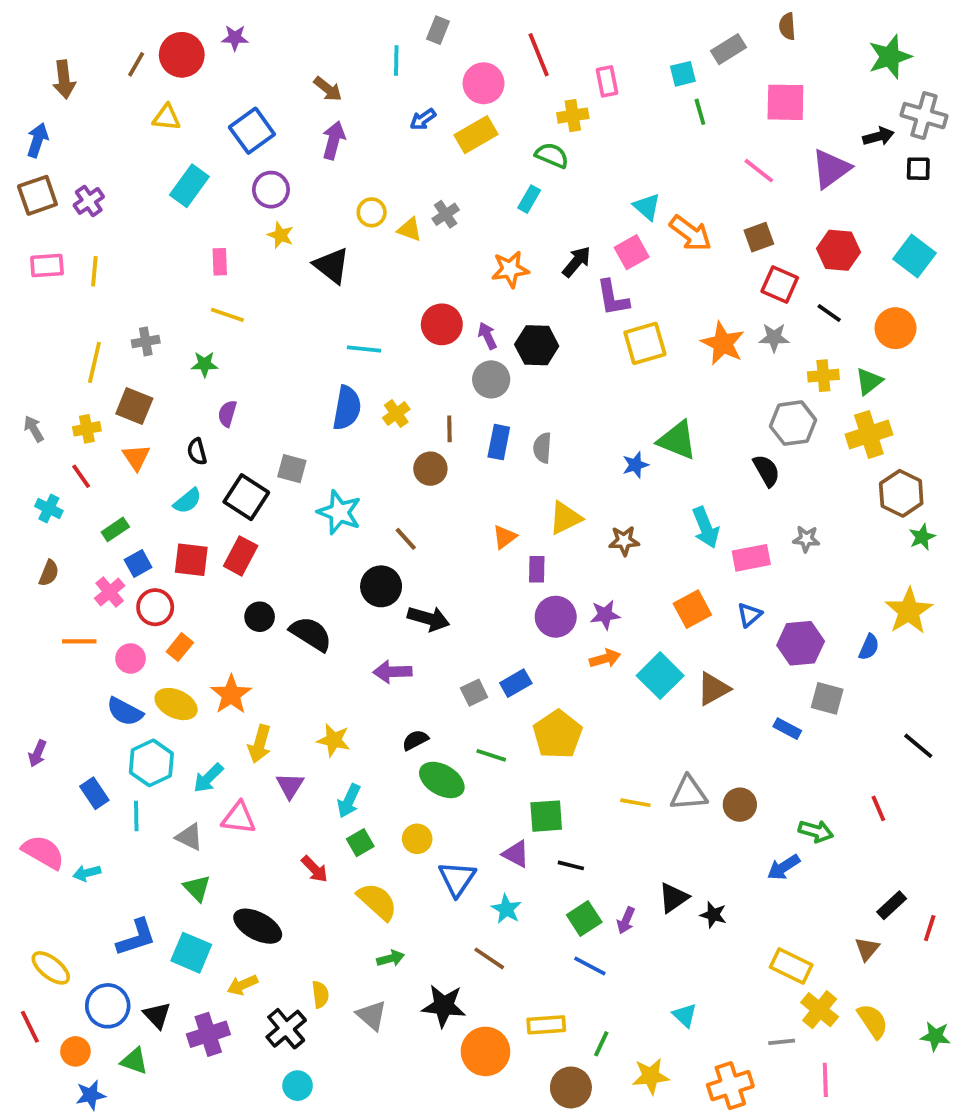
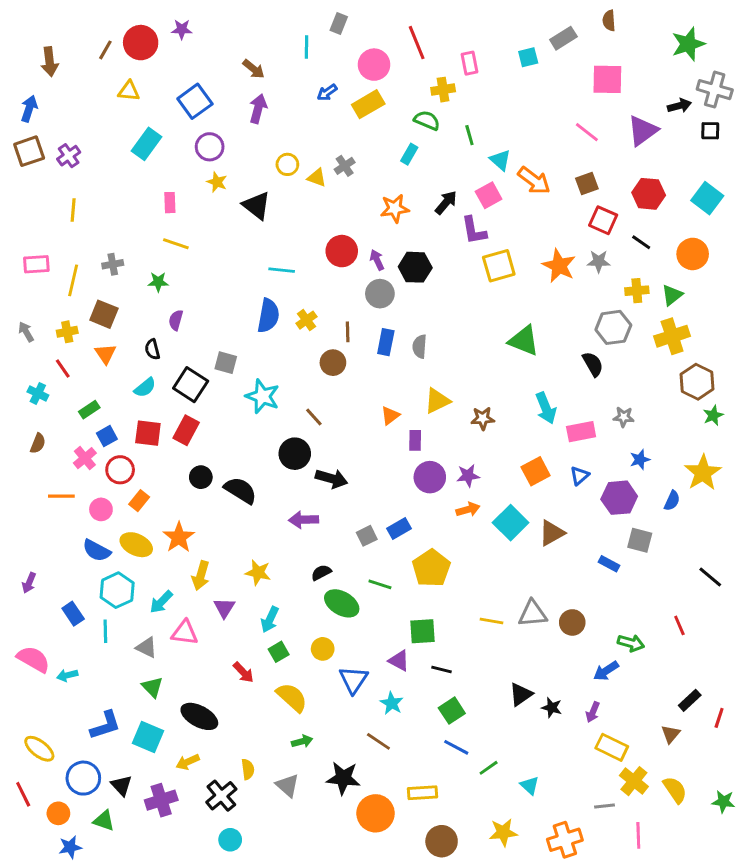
green line: (700, 112) -> (469, 135), moved
pink rectangle: (47, 266) -> (36, 264), moved
blue star: (635, 465) -> (640, 460), moved
purple arrow: (626, 920) -> (593, 712), moved
green line: (601, 1044) -> (489, 768), moved, turned 30

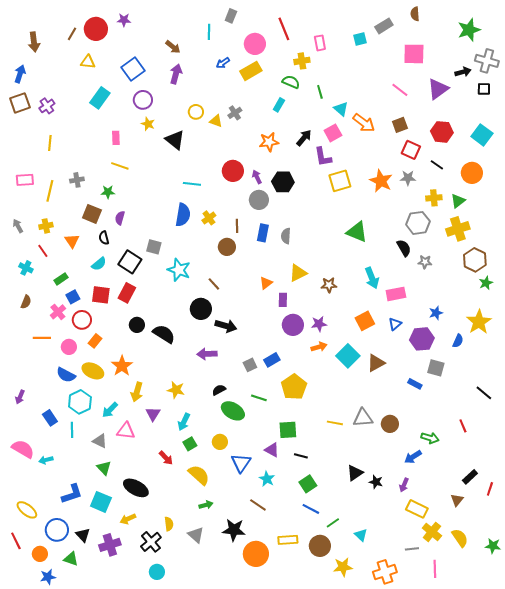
brown square: (104, 314) -> (92, 214), moved
gray star: (624, 417) -> (425, 262), moved
brown circle: (442, 841) -> (320, 546), moved

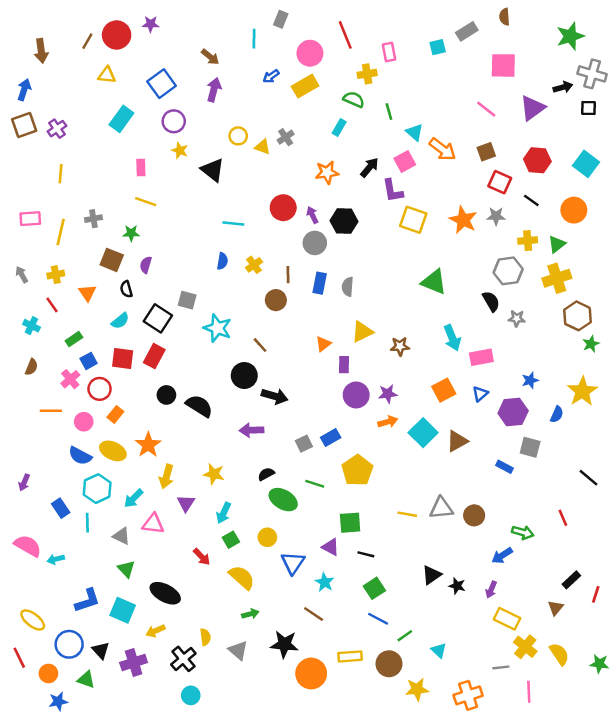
yellow square: (340, 181) -> (413, 220), turned 35
blue semicircle: (183, 215) -> (222, 261), size x0.6

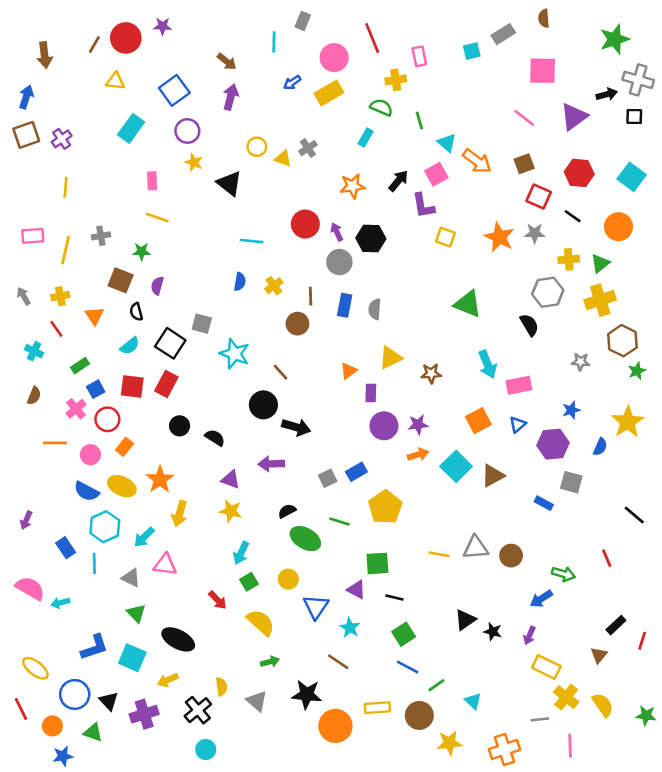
yellow square: (413, 220) -> (446, 237), size x0.7
gray star: (517, 318) -> (581, 362), moved
black semicircle: (199, 406) -> (215, 438), size x0.7
purple triangle: (186, 503) -> (231, 480), moved, turned -42

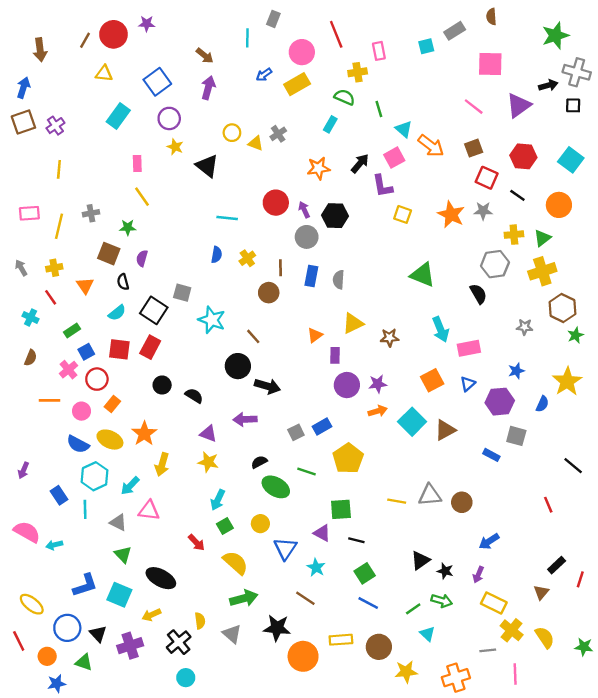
yellow line: (157, 217) -> (142, 197), turned 36
green arrow: (563, 574) -> (442, 601), moved
green arrow: (270, 662) -> (244, 598), size x1.6
green line: (436, 685) -> (413, 609), moved

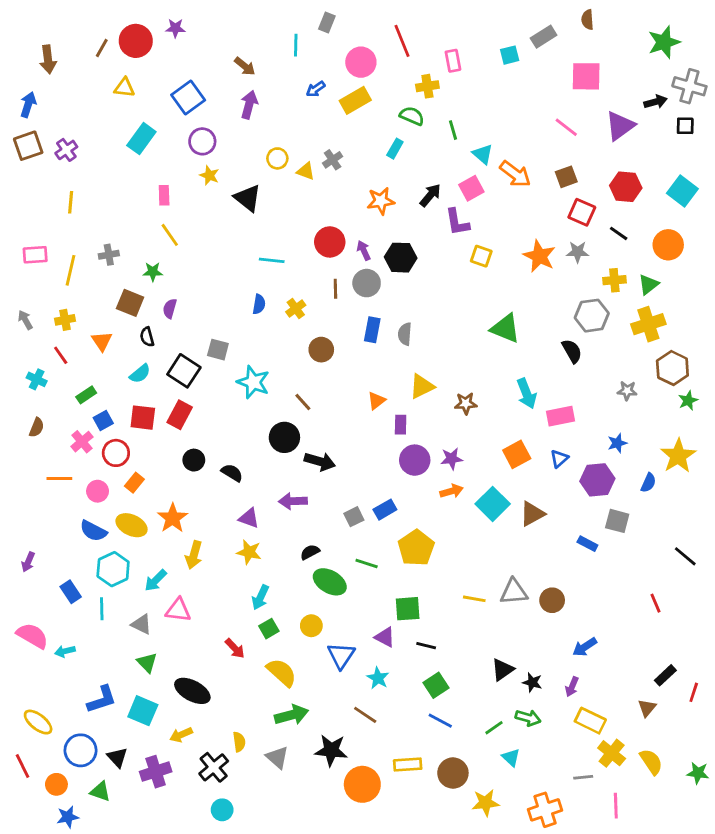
brown line: (281, 268) -> (335, 289), moved

